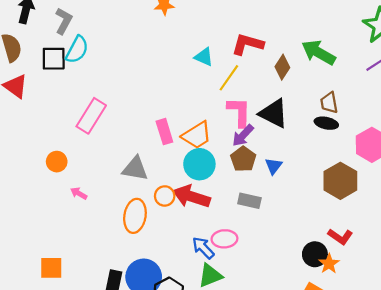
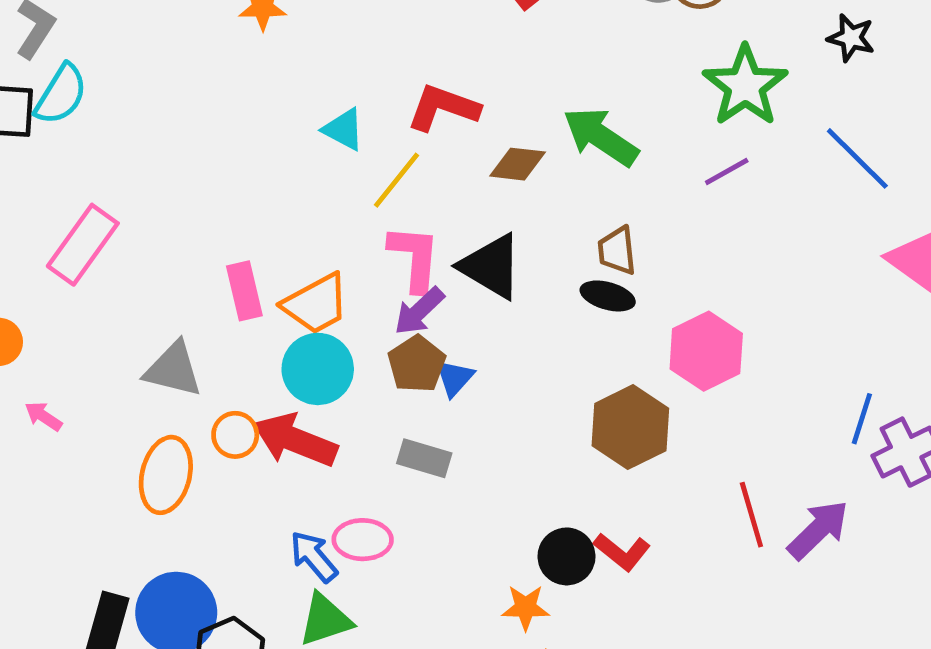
brown diamond: (282, 67) -> (518, 164), turned 60
blue triangle: (273, 166) -> (455, 378), moved
black circle: (315, 254) -> (566, 556), moved
orange star: (329, 264) -> (526, 607), moved, turned 30

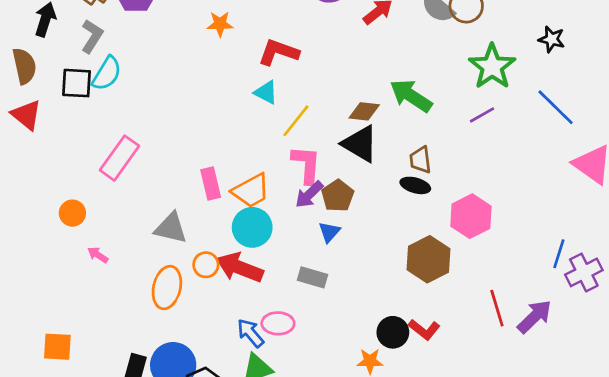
red L-shape: (443, 108) -> (278, 52), moved
black triangle: (491, 266) -> (360, 144), moved
brown pentagon: (417, 364) -> (338, 196), moved

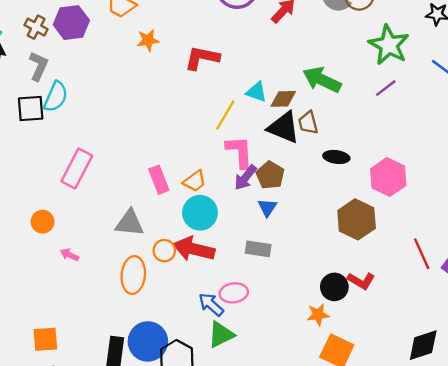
cyan triangle: (266, 92) -> (256, 92), moved
brown trapezoid: (420, 160) -> (308, 123), moved
orange trapezoid: (251, 191) -> (195, 181), size x0.7

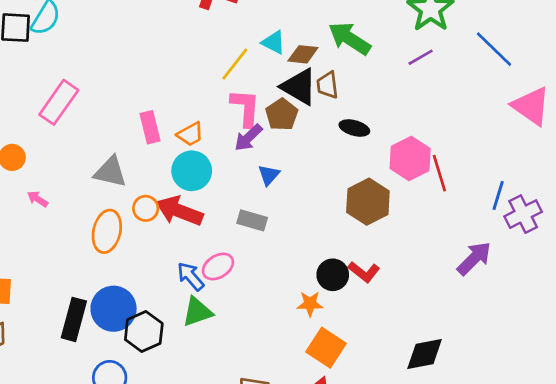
brown pentagon: (270, 175) -> (282, 115), moved
red line: (422, 254) -> (439, 173), moved
pink ellipse: (234, 293) -> (218, 267), turned -32

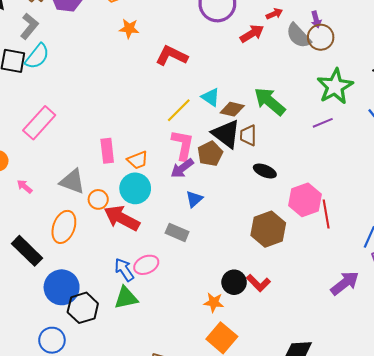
pink arrow: (38, 199) -> (25, 186), moved
orange circle: (146, 208) -> (98, 199), moved
black rectangle: (74, 319) -> (27, 251), moved, turned -68

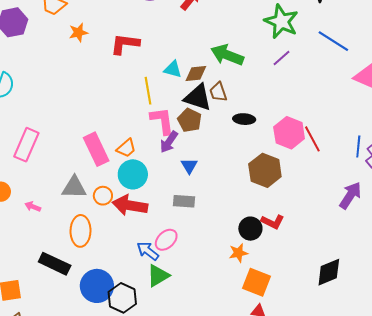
yellow line: (179, 110) -> (148, 91), turned -36
pink rectangle: (107, 151) -> (96, 149), size x1.4

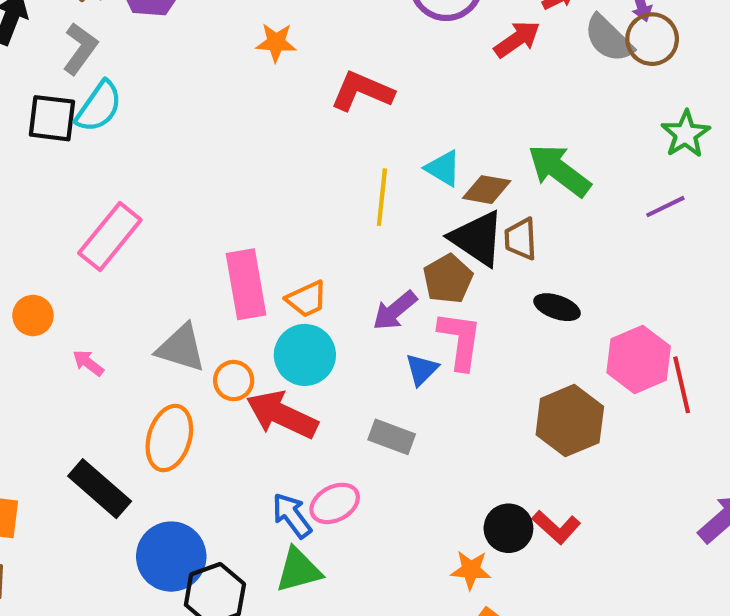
green star: (281, 21) -> (686, 134), size x0.7
pink L-shape: (162, 121) -> (460, 340), moved

